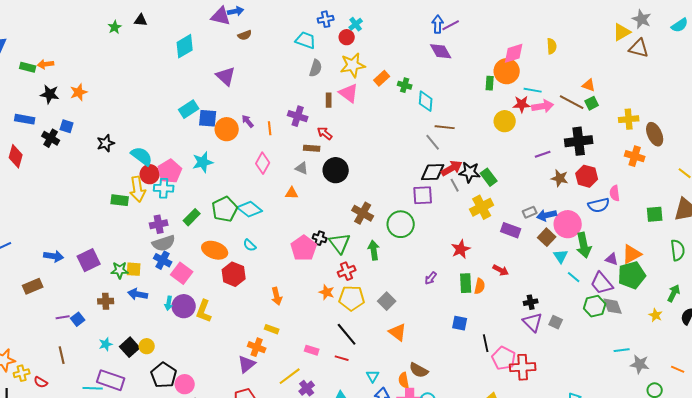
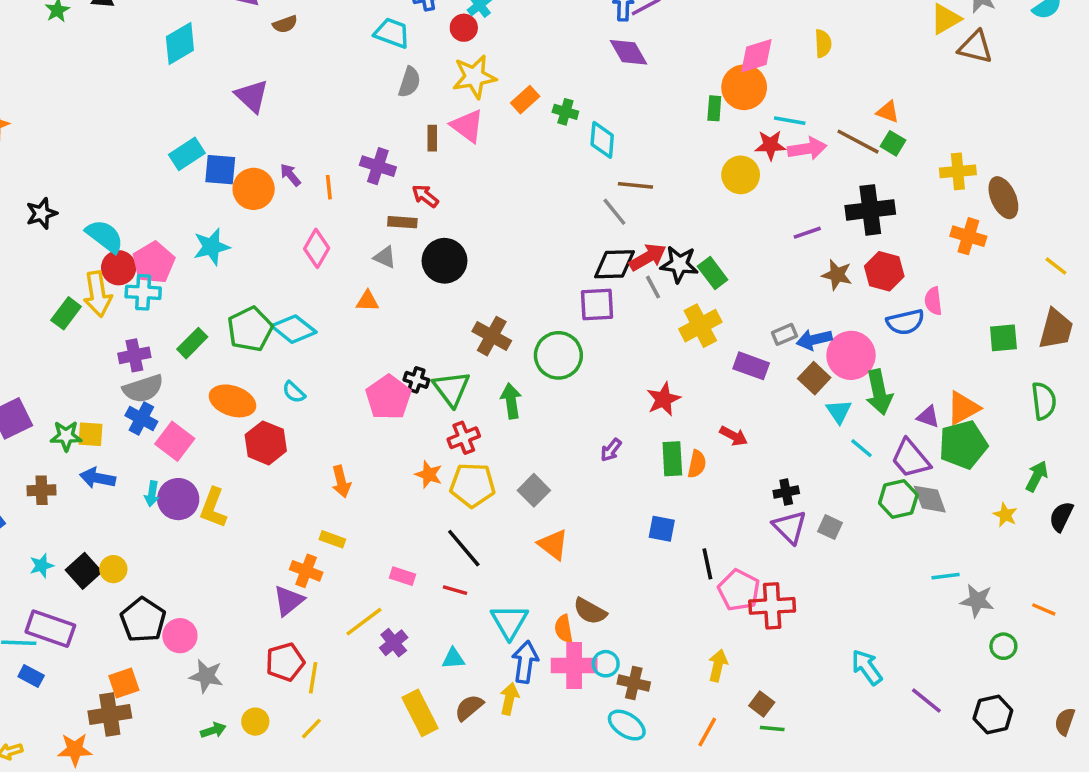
green square: (592, 103) -> (893, 143), turned -32
green rectangle: (120, 200) -> (66, 313), turned -60
cyan triangle: (373, 376) -> (509, 622), size x1.6

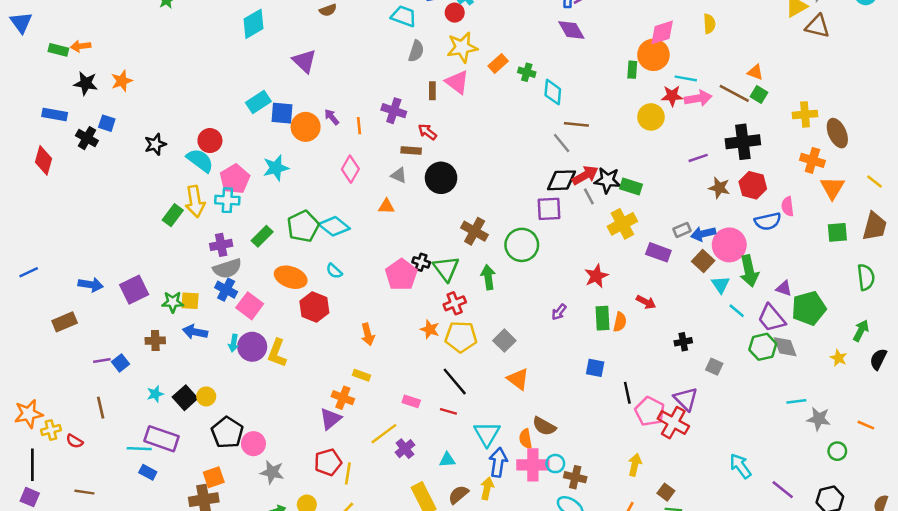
red circle: (119, 268) -> (210, 141), moved
green rectangle: (713, 273) -> (631, 187), turned -35
orange triangle: (963, 408) -> (832, 188), moved, turned -30
purple triangle: (790, 527) -> (686, 399), moved
red cross: (772, 606) -> (673, 423), turned 32

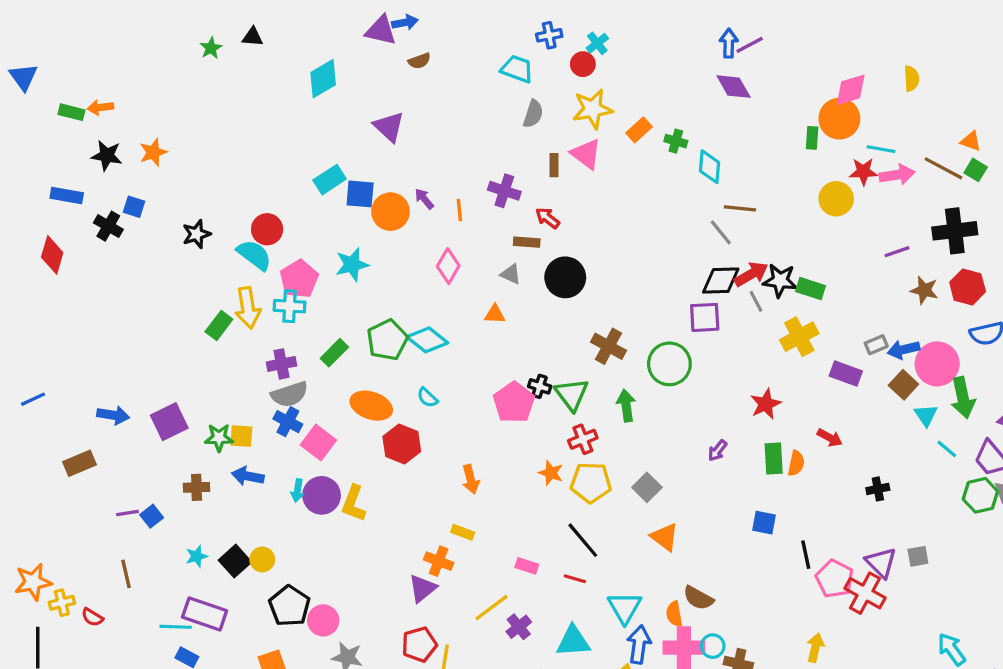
gray square: (714, 367) -> (918, 556), moved, turned -35
cyan triangle: (447, 460) -> (573, 641), size x1.6

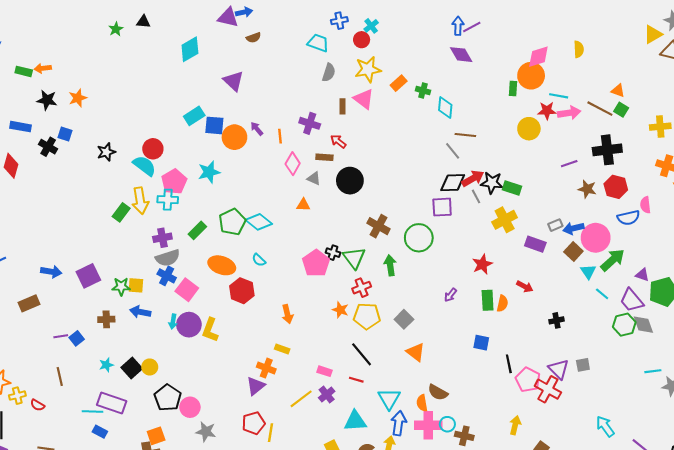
pink diamond: (448, 266) -> (293, 164), moved
green arrow: (963, 398) -> (613, 260), turned -120
purple cross: (519, 627) -> (327, 395), moved

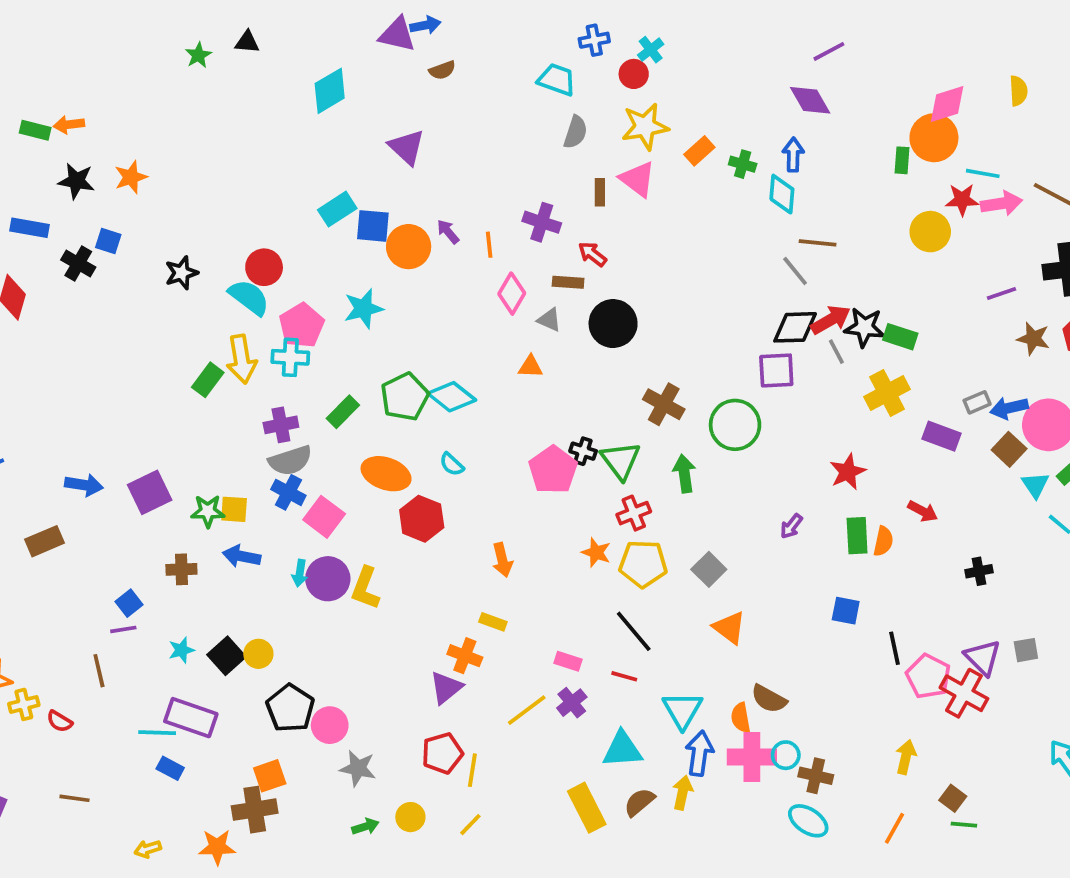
blue arrow: (458, 26) -> (793, 155), moved
purple line: (61, 336) -> (123, 629), moved

